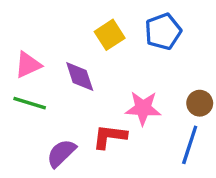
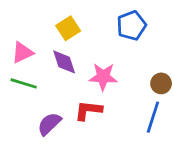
yellow square: (110, 35) -> (68, 28), moved
pink star: (143, 108) -> (103, 77), moved

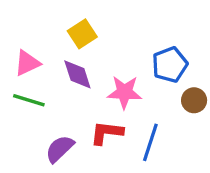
blue pentagon: (131, 26) -> (170, 65), moved
blue line: (153, 117) -> (150, 142), moved

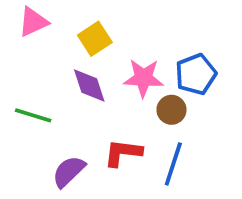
pink triangle: (27, 63) -> (33, 22), moved
pink star: (124, 92) -> (143, 78), moved
brown circle: (194, 100) -> (171, 110), moved

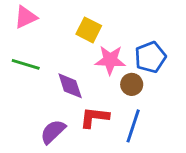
yellow square: (95, 39) -> (89, 30), moved, turned -30
purple diamond: (89, 85) -> (70, 86), moved
green line: (33, 115) -> (26, 64), moved

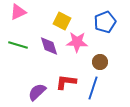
blue pentagon: (150, 57) -> (105, 22), moved
brown circle: (132, 84) -> (100, 62), moved
purple diamond: (70, 86) -> (49, 46), moved

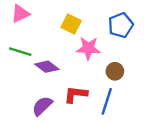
purple diamond: (49, 46) -> (47, 67), moved, turned -35

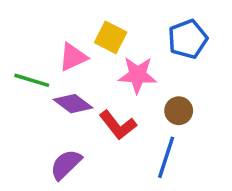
pink triangle: (20, 14) -> (73, 57), moved
red L-shape: (76, 94) -> (118, 125), moved, turned -135

